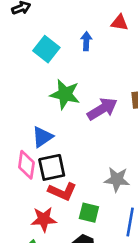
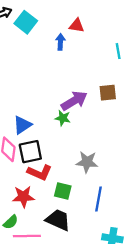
red triangle: (120, 23) -> (77, 26), moved
cyan square: (46, 49) -> (26, 22), moved
green star: (65, 94) -> (63, 118), moved, size x0.6

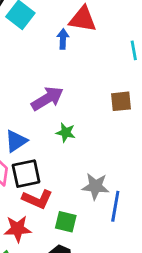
red triangle: (77, 26) -> (83, 19), size x1.5
purple arrow: (74, 101) -> (47, 98), moved
blue line: (99, 199) -> (115, 206), moved

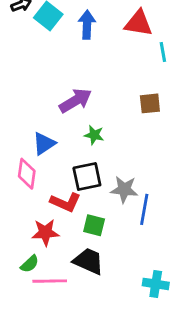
red triangle: (83, 19) -> (139, 23), moved
blue arrow: (63, 39) -> (87, 25), moved, size x1.4
black square: (26, 174) -> (87, 177), moved

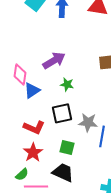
pink diamond: (27, 174) -> (20, 74), moved
red L-shape: (65, 202) -> (34, 127), moved
red star: (45, 232) -> (33, 152), turned -30

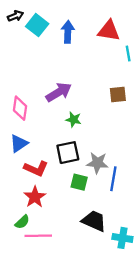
blue triangle: (32, 90) -> (19, 143), moved
green square: (67, 147) -> (79, 182), moved
black trapezoid: (63, 172) -> (94, 221), moved

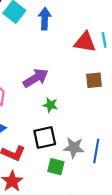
red triangle: (109, 31) -> (85, 42), moved
blue line: (113, 179) -> (96, 151), moved

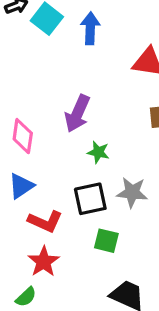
purple arrow: (36, 78) -> (77, 114), turned 145
gray star: (74, 148) -> (132, 192), moved

